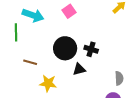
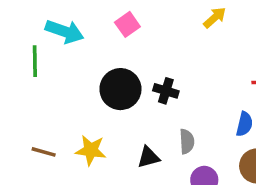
brown line: (30, 62) -> (44, 152), moved
black triangle: (79, 69) -> (148, 157), moved
gray semicircle: (119, 78) -> (187, 141), moved

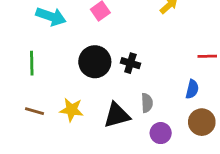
green line: (35, 61) -> (32, 63), moved
black triangle: (148, 157) -> (117, 115), size x1.5

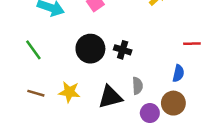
green line: (32, 63) -> (33, 50), turned -35
brown circle: (202, 122) -> (173, 103), moved

